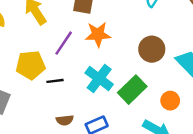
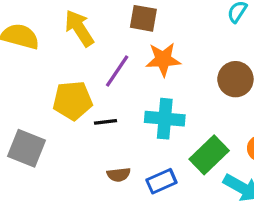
cyan cross: (99, 79) -> (165, 119), turned -32
green rectangle: (132, 90) -> (209, 155), moved

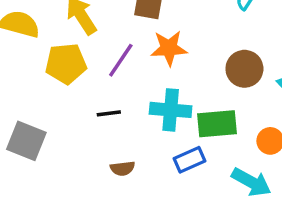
yellow pentagon: (73, 101) -> (66, 64), moved
green rectangle: (209, 155) -> (217, 124), moved, turned 39
blue rectangle: (161, 181) -> (190, 160), moved

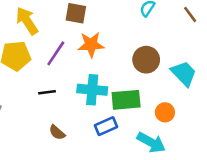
brown semicircle: (123, 168) -> (57, 132), turned 48

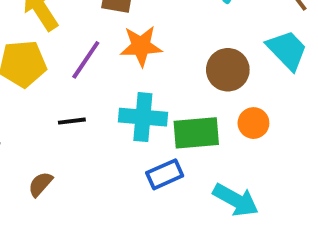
cyan trapezoid: (184, 73) -> (287, 50), moved
orange circle: (165, 112) -> (253, 123), moved
brown semicircle: (57, 132) -> (40, 184), moved, turned 90

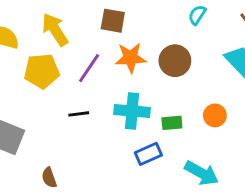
brown circle: (228, 70) -> (175, 61), moved
green rectangle: (196, 133) -> (172, 123), size x0.6
brown semicircle: (40, 184) -> (49, 178), moved, turned -60

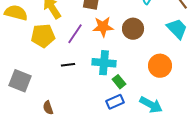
orange circle: (215, 115) -> (160, 66), size x1.5
green rectangle: (172, 123) -> (119, 82), moved, turned 56
blue rectangle: (148, 154) -> (115, 102), moved

